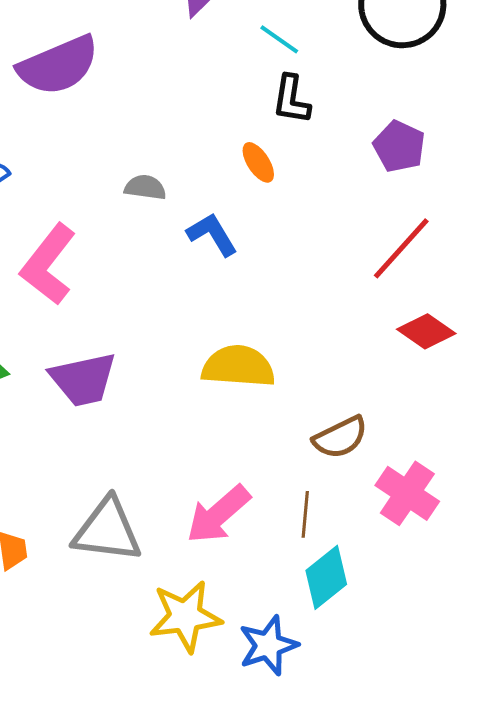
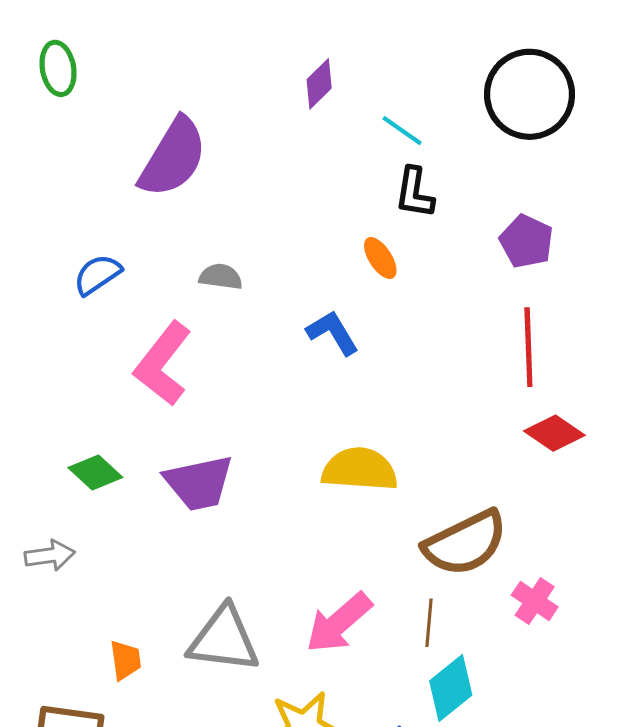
purple semicircle: (58, 65) -> (173, 158), turned -36
gray semicircle: (145, 187) -> (221, 277), moved
red line: (401, 248) -> (528, 347), turned -44
brown semicircle: (340, 437) -> (465, 543), size x1.5
pink cross: (407, 493) -> (535, 601), size x0.7

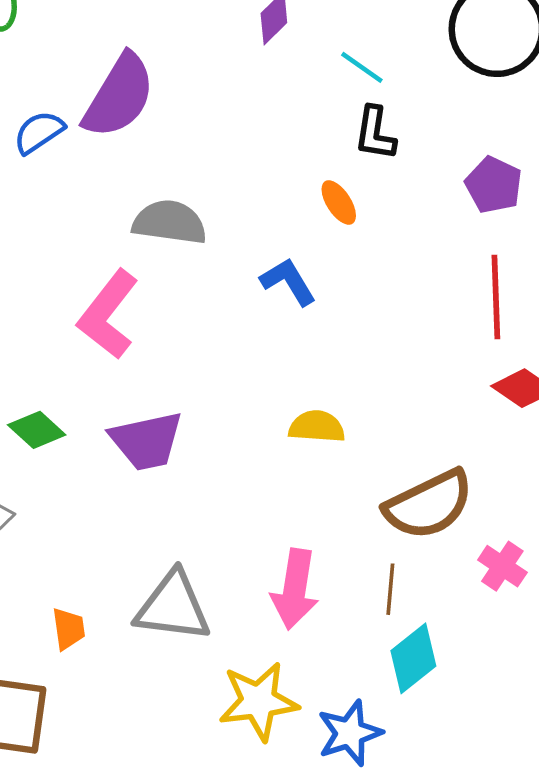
blue semicircle: (97, 275) -> (39, 132), moved
gray semicircle: (221, 277) -> (170, 222), size x1.6
yellow semicircle: (360, 469) -> (317, 427), size x0.7
pink arrow: (339, 623) -> (295, 589), turned -40

